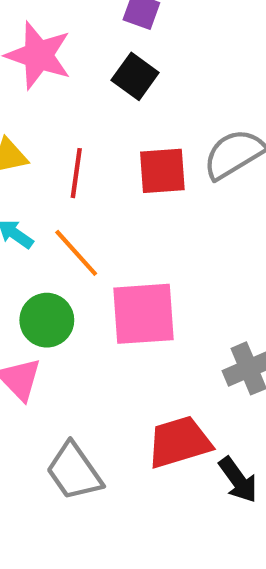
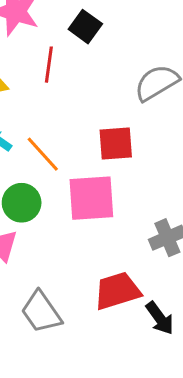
red square: (162, 171) -> (116, 143), moved
red line: (76, 173) -> (49, 65), moved

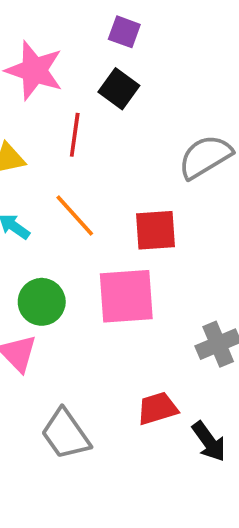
orange line: (43, 154) -> (75, 216), moved
red trapezoid: (117, 291) -> (157, 408), size x0.7

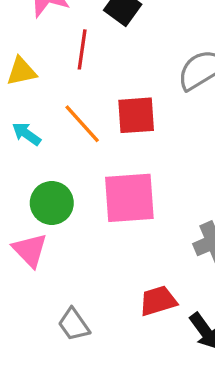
red square: (156, 230) -> (136, 115), moved
gray trapezoid: (66, 434) -> (74, 324), size x0.7

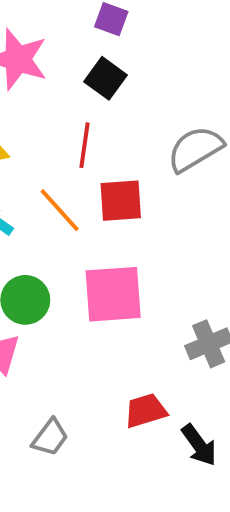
red line: (82, 49) -> (84, 145), moved
gray trapezoid: (74, 324) -> (50, 437), turned -108

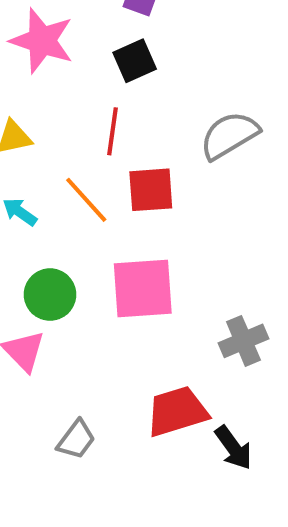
black square: (105, 78) -> (135, 61), turned 30
red trapezoid: (146, 411) -> (177, 411), size x1.4

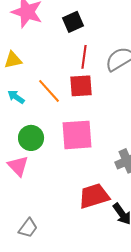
red line: (112, 131) -> (84, 57), moved
gray trapezoid: (76, 440) -> (28, 228), moved

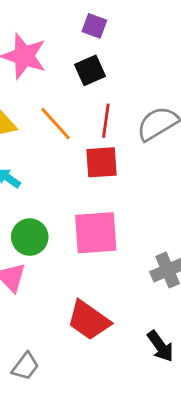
orange line: (49, 91) -> (56, 124), moved
red trapezoid: (94, 196) -> (89, 320), moved, turned -128

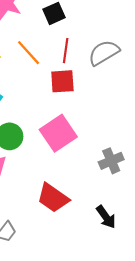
pink square: (96, 233) -> (58, 133), turned -30

